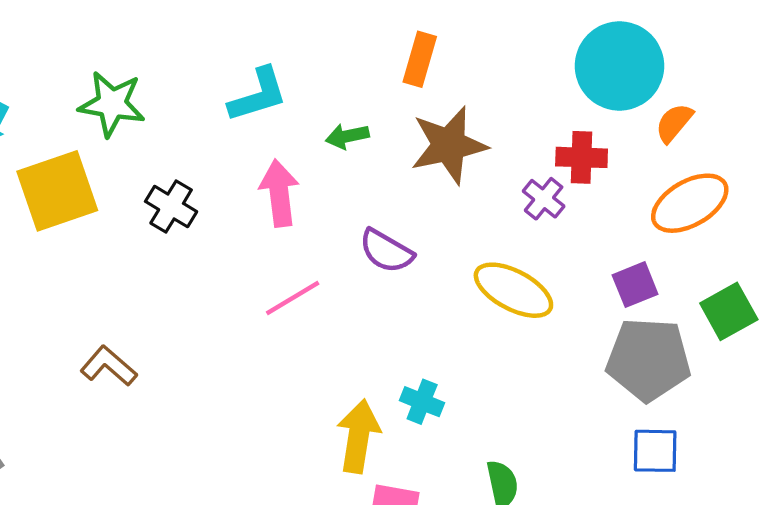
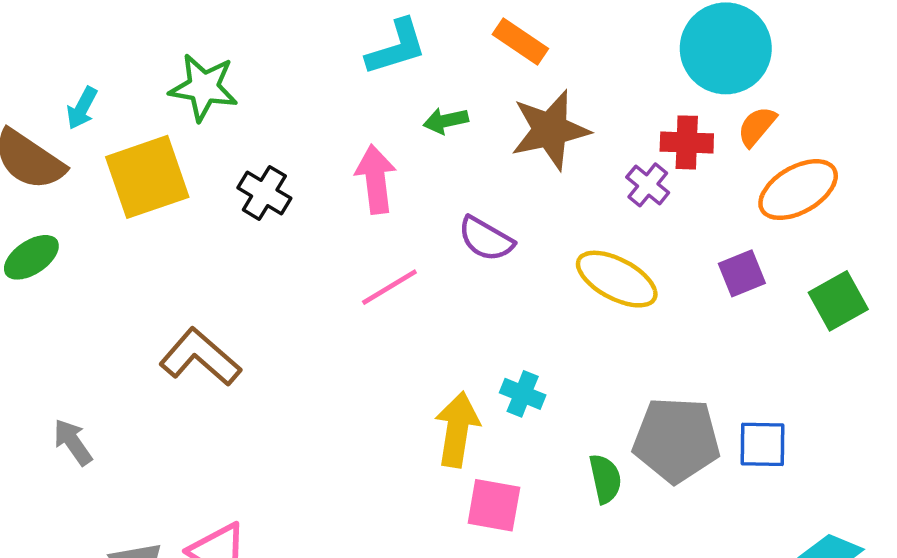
orange rectangle: (420, 59) -> (520, 41), turned -72
cyan L-shape: (258, 95) -> (396, 47), moved
orange semicircle: (674, 123) -> (757, 126), moved
gray pentagon: (648, 359) -> (676, 440), moved
brown L-shape: (109, 366) -> (200, 357), size x1.4

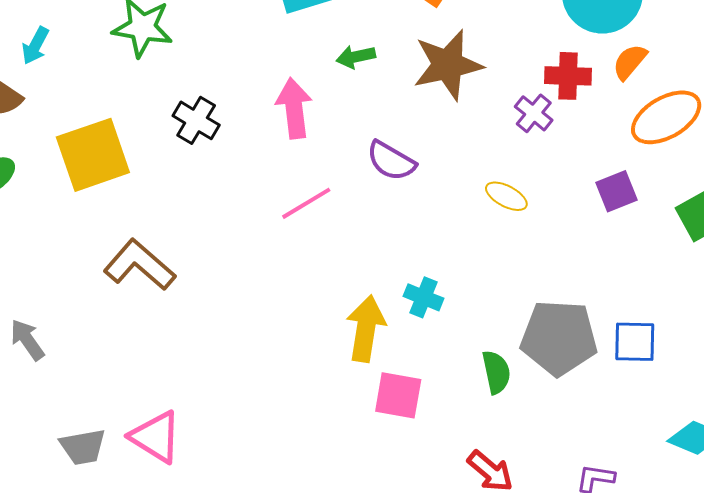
yellow square: (147, 177) -> (93, 155), moved
yellow ellipse: (617, 279) -> (506, 196), size x0.6

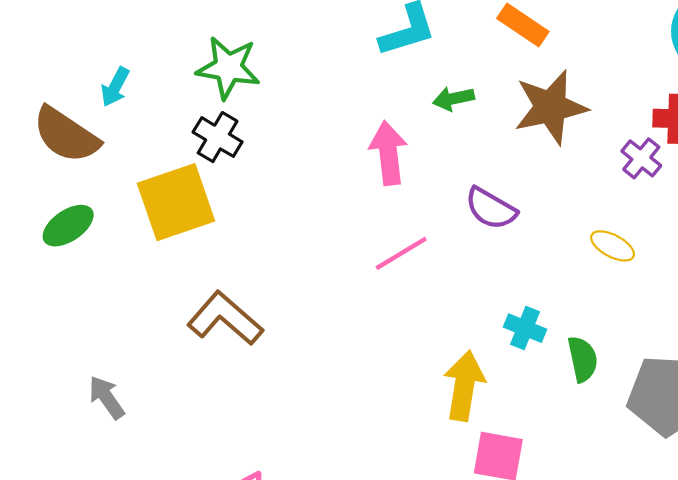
black cross: (196, 120) -> (218, 137), moved
cyan cross: (423, 297) -> (525, 328), moved
green semicircle: (496, 372) -> (583, 359), moved

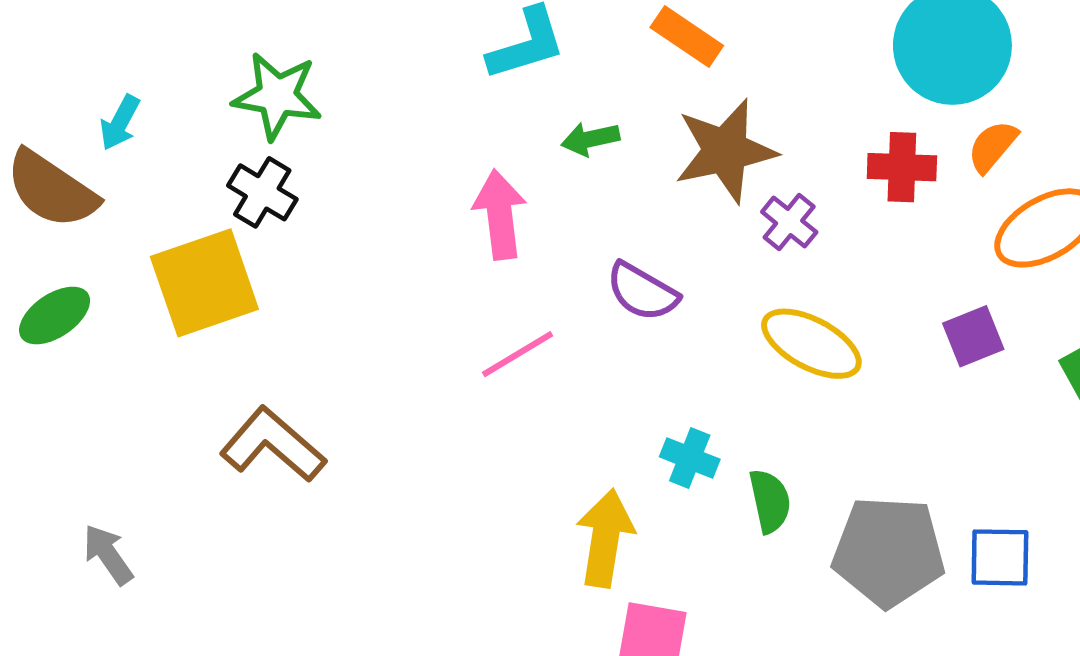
purple cross: (641, 158) -> (789, 222), moved
yellow ellipse: (613, 246) -> (811, 344), size x1.6

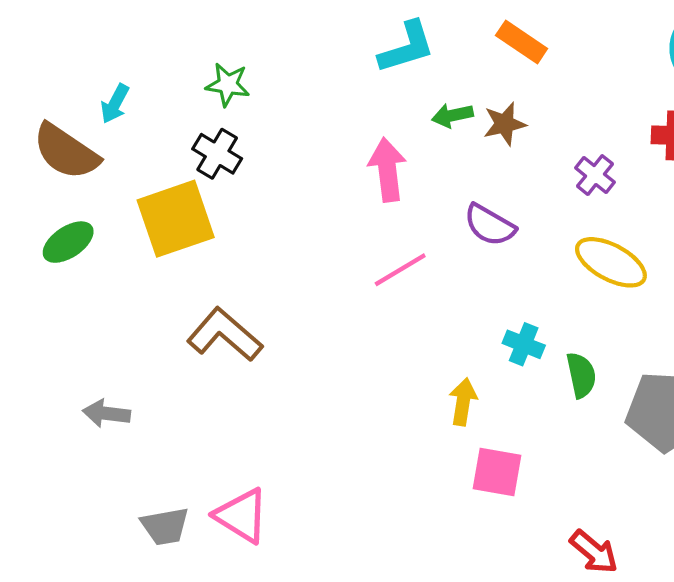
green star: (277, 96) -> (228, 85), size x0.7
brown star: (725, 151) -> (505, 124), moved, size x0.6
yellow arrow: (605, 538) -> (463, 402), size x0.7
gray arrow: (108, 554) -> (106, 413), turned -48

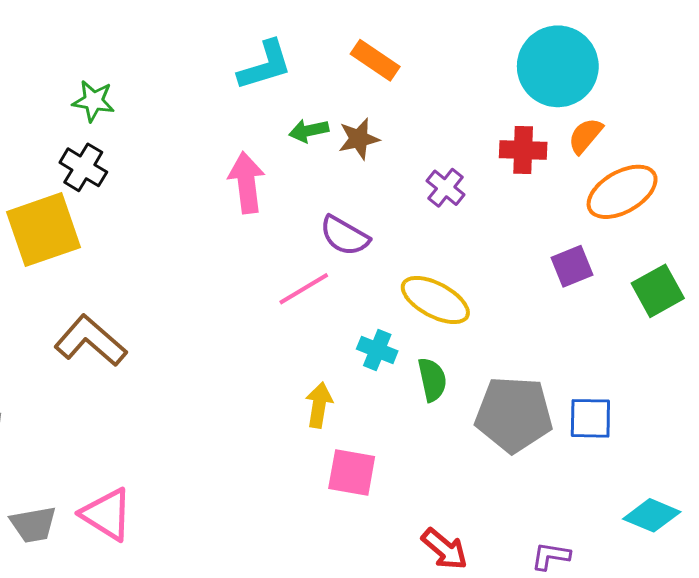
yellow ellipse: (611, 262) -> (435, 300), moved
pink line: (400, 270) -> (304, 289), moved

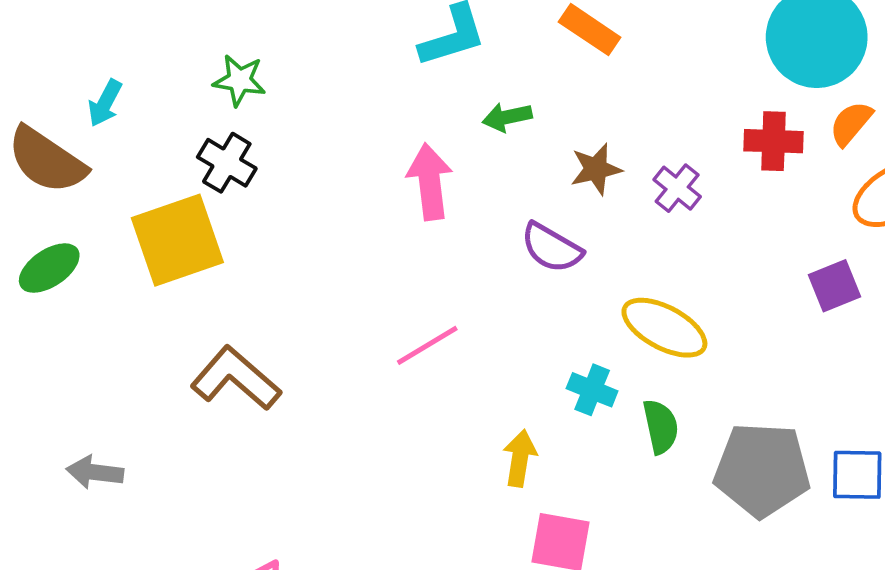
brown star: (359, 139) -> (596, 169), moved
pink line: (304, 289) -> (427, 345), moved

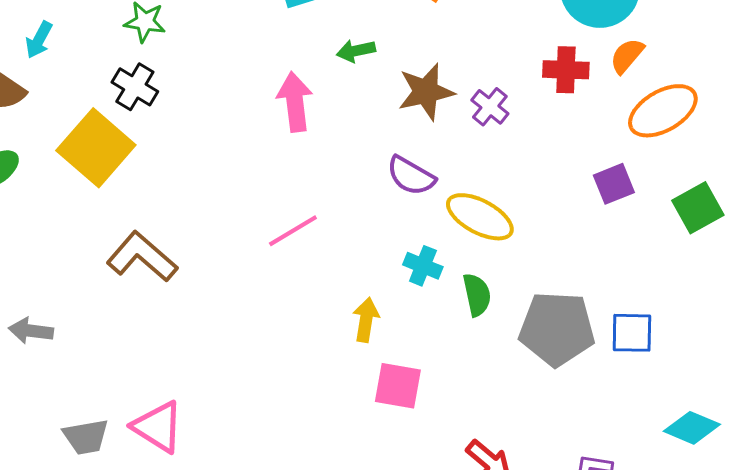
brown star: (596, 169) -> (426, 92), size x1.4
yellow square: (177, 240) -> (96, 148), turned -30
purple semicircle: (552, 248) -> (411, 176), moved

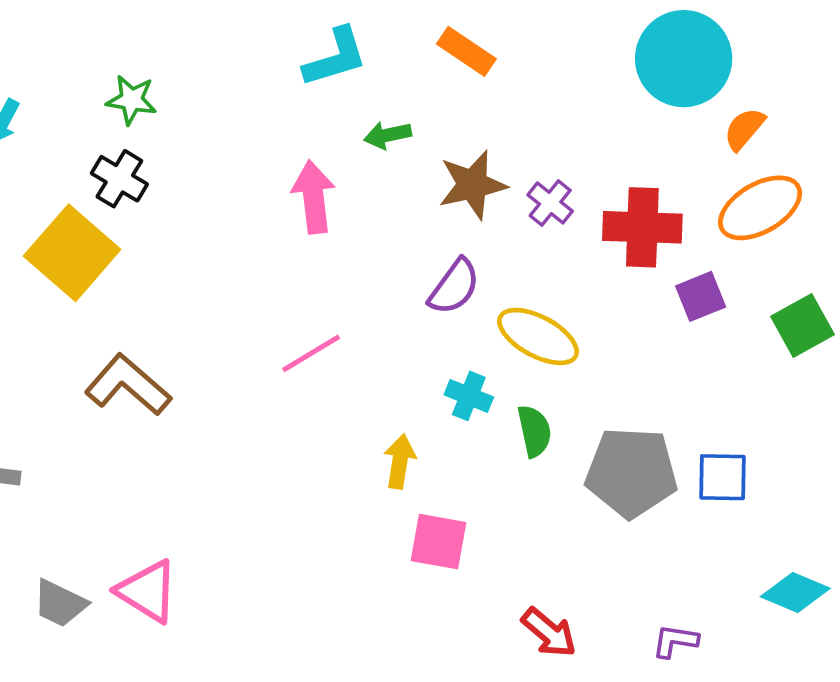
orange semicircle: (627, 56) -> (744, 129), moved
red cross: (566, 70) -> (642, 227), moved, size x1.4
purple semicircle: (411, 176) -> (454, 287), turned -84
gray trapezoid: (86, 437) -> (60, 603), turned 36

